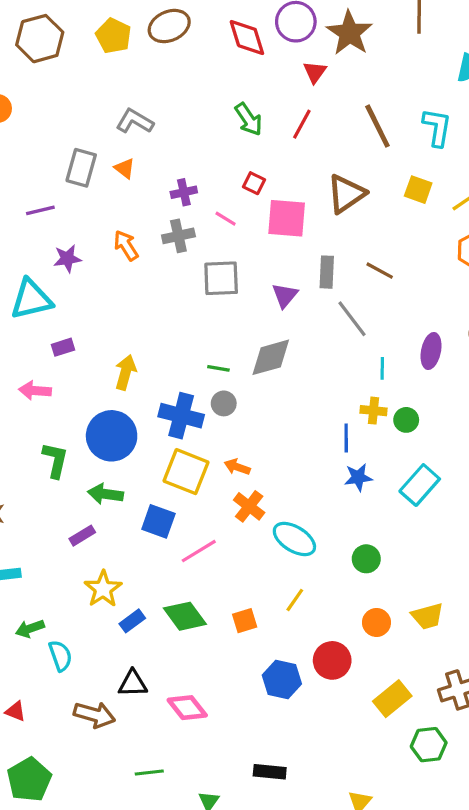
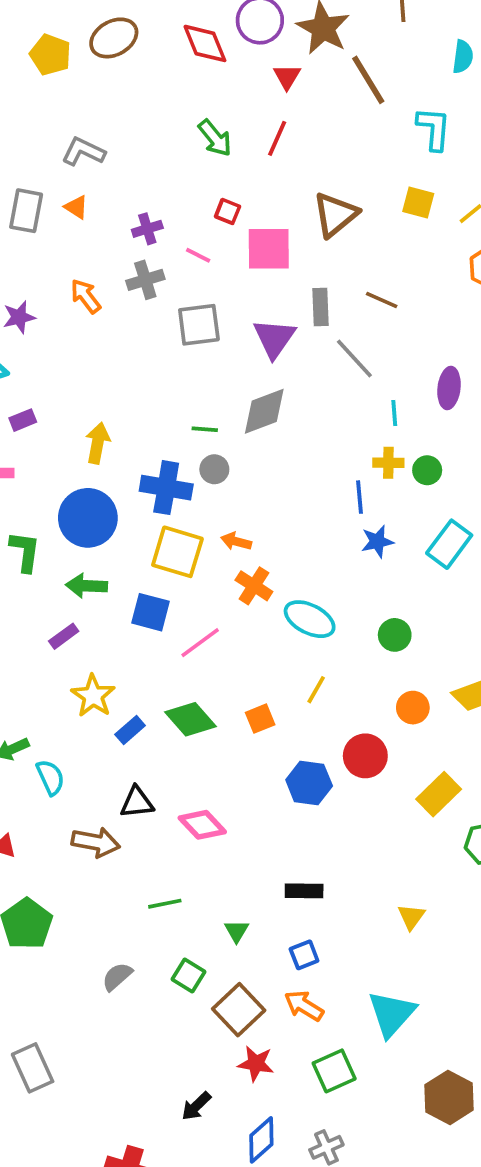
brown line: (377, 126) -> (368, 80), moved
purple triangle: (285, 295) -> (274, 338), size x1.4

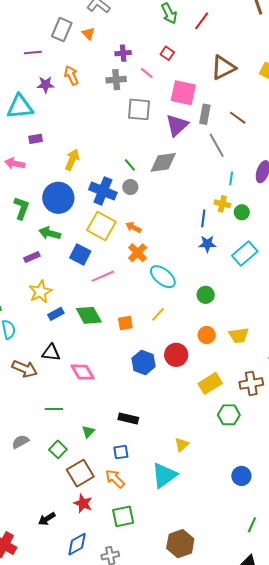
pink square: (269, 249) -> (183, 93), moved
orange arrow: (86, 296) -> (71, 75), moved
green line: (205, 429) -> (130, 165), turned 32
cyan triangle: (392, 1014) -> (164, 475), moved

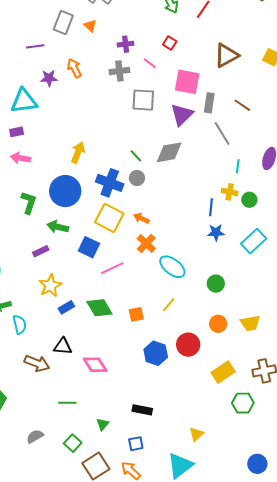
purple rectangle: (36, 139) -> (17, 132), moved

